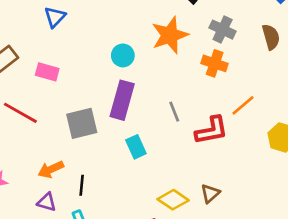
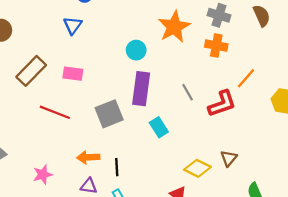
orange arrow: (51, 169) -> (88, 157), turned 30

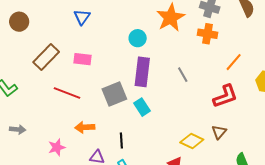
red L-shape: (222, 104) -> (225, 96), moved
cyan rectangle: (159, 127) -> (142, 107), moved
orange arrow: (88, 157) -> (85, 127), moved

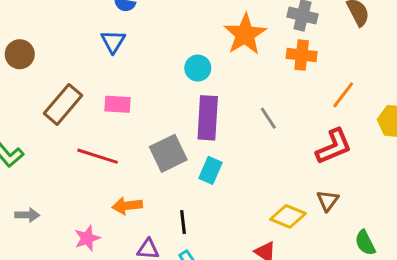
cyan rectangle: (142, 107) -> (211, 170), turned 60

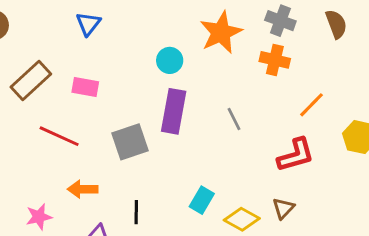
cyan rectangle: (211, 170) -> (202, 200), moved

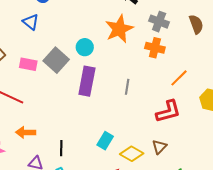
blue triangle: (88, 24) -> (31, 22), turned -30
gray line: (234, 119) -> (127, 87), turned 35
gray square: (130, 142) -> (56, 60), moved, turned -30

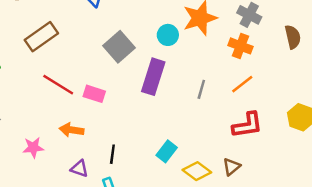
brown semicircle: (196, 24) -> (293, 37), moved
cyan circle: (85, 47) -> (168, 35), moved
pink rectangle: (28, 64) -> (94, 94), moved
orange line: (179, 78) -> (242, 84), moved

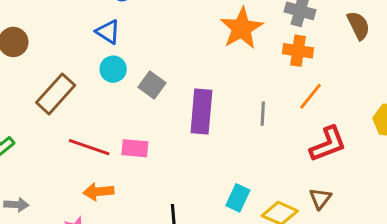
cyan circle: (168, 35) -> (113, 69), moved
gray square: (119, 47) -> (152, 85), size x0.7
orange arrow: (72, 130) -> (98, 192), moved

